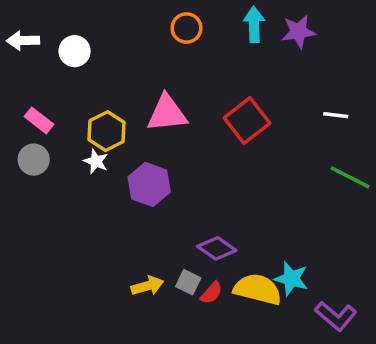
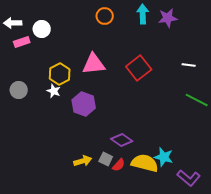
pink rectangle: (39, 120) -> (22, 42), moved, turned -56

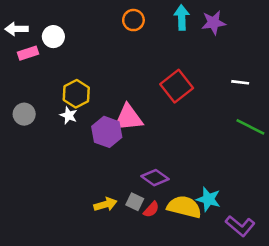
pink triangle: (94, 64) -> (128, 118), moved

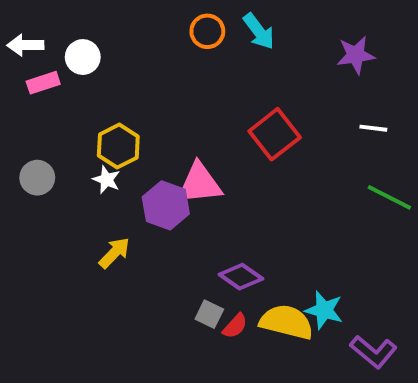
cyan arrow: (182, 18) -> (259, 31), moved, turned 145
purple star: (213, 23) -> (356, 55), moved
yellow arrow: (105, 204) -> (114, 253), moved, turned -30

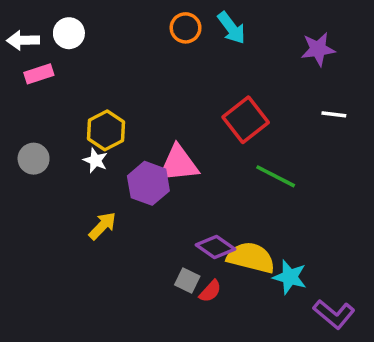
white circle: (83, 57) -> (69, 33), moved
green line: (389, 197) -> (276, 176), moved
yellow semicircle: (286, 322) -> (251, 258), moved

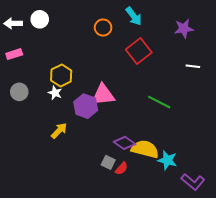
orange circle: (186, 28) -> (103, 27), moved
pink rectangle: (39, 74) -> (14, 54), moved
red square: (246, 120) -> (139, 51), moved

